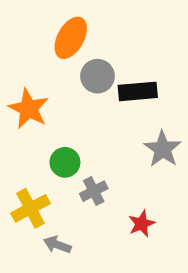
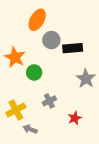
green circle: (65, 162) -> (34, 72), moved

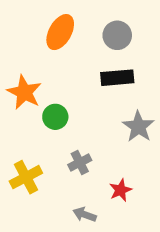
gray circle: (51, 40) -> (117, 35), moved
gray arrow: (30, 129) -> (85, 215), moved

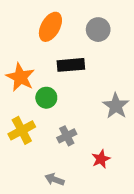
black rectangle: (117, 78) -> (71, 65), moved
yellow cross: (26, 177) -> (22, 130), moved
gray arrow: (85, 215) -> (55, 179), moved

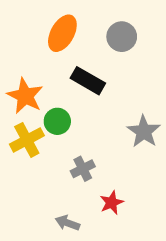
black rectangle: (71, 65) -> (88, 81), turned 35
yellow cross: (22, 130) -> (27, 140), moved
red star: (101, 159) -> (112, 203), moved

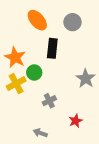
orange ellipse: (62, 33) -> (37, 20), turned -70
black rectangle: (88, 81) -> (52, 48), turned 66
red star: (112, 203) -> (76, 121), moved

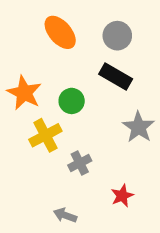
black rectangle: (52, 48) -> (116, 76), moved, turned -66
green circle: (34, 72) -> (72, 101), moved
yellow cross: (16, 84) -> (45, 135), moved

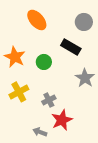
gray circle: (117, 36) -> (84, 22), moved
yellow cross: (45, 135) -> (19, 92), moved
red star: (122, 196) -> (62, 120), moved, size x1.5

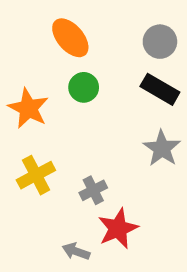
black rectangle: (71, 47) -> (160, 89), moved
green circle: (44, 62) -> (84, 87), moved

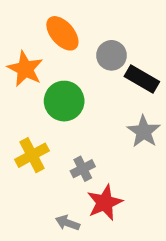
gray circle: (160, 42) -> (111, 55), moved
green circle: (84, 87) -> (64, 101), moved, size x1.5
orange star: (28, 108) -> (25, 69), moved

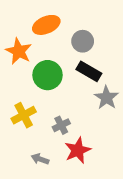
orange ellipse: (62, 33) -> (46, 25), turned -72
black rectangle: (142, 79) -> (89, 71), moved
gray arrow: (68, 223) -> (40, 159), moved

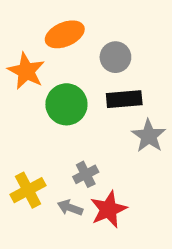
black rectangle: (89, 71) -> (124, 99), turned -35
yellow cross: (24, 115) -> (28, 190), moved
gray arrow: (40, 159) -> (70, 208), moved

